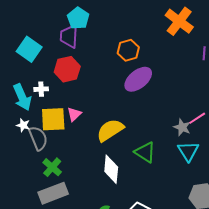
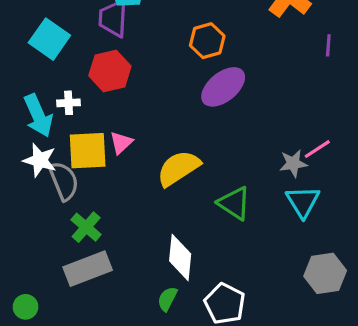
white star: (23, 125) -> (40, 160), size x1.5
gray star: (182, 127) -> (293, 163), turned -30
white diamond: (111, 169) -> (180, 257), moved

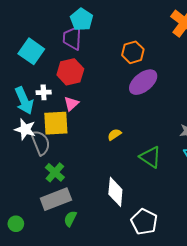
pink triangle: (121, 143) -> (71, 104), moved
yellow semicircle: (179, 168) -> (114, 134), size x0.5
green semicircle: (167, 299) -> (70, 219), moved

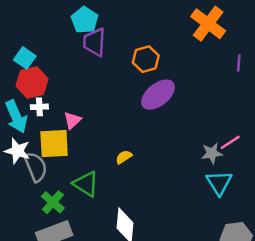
purple trapezoid: (72, 38) -> (94, 42), moved
cyan square: (31, 51) -> (25, 58), size x0.7
red hexagon: (70, 72) -> (32, 82), moved
green triangle: (150, 157) -> (86, 184), moved

